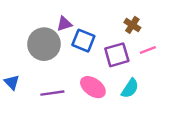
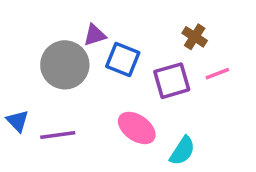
cyan semicircle: (130, 88) -> (182, 151), moved
purple line: (52, 93) -> (58, 135), moved

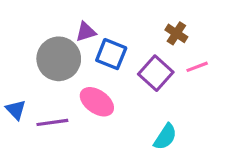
purple square: (172, 81) -> (156, 73), turned -32
pink ellipse: (137, 128) -> (97, 102), moved

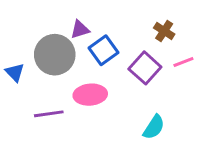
blue square: (111, 54) -> (104, 50), turned 32
pink ellipse: (97, 102) -> (90, 95), turned -40
blue triangle: (16, 110) -> (15, 72), moved

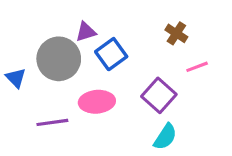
purple square: (145, 68) -> (159, 95), moved

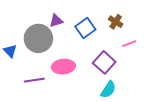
blue square: (111, 54) -> (85, 28), moved

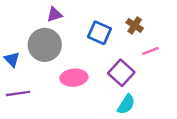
purple triangle: (56, 21) -> (54, 14), moved
blue square: (85, 28) -> (99, 33), turned -30
purple line: (34, 80) -> (18, 93), moved

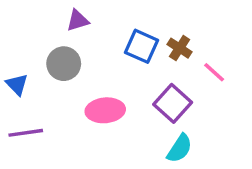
brown cross: (135, 25) -> (180, 48), moved
gray circle: (45, 45) -> (64, 64), size x0.7
pink line: (150, 51) -> (214, 72), turned 63

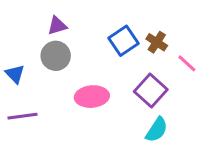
purple triangle: (78, 20) -> (57, 26), moved
blue square: (142, 46) -> (124, 41), turned 32

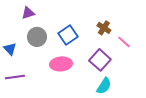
purple triangle: (57, 26) -> (28, 13), moved
blue square: (124, 41) -> (68, 35), moved

